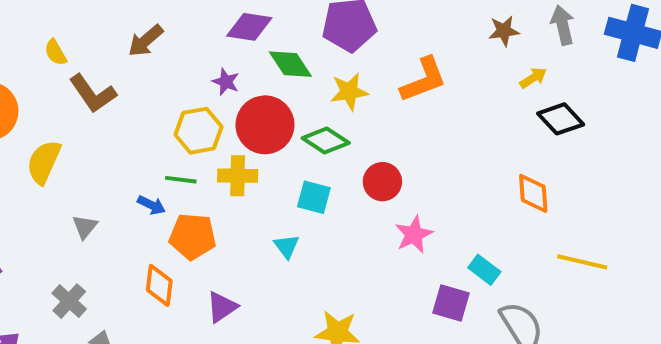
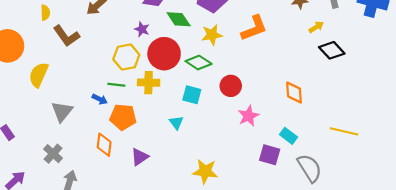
yellow semicircle: (56, 52) -> (45, 13), turned -152
orange diamond: (533, 193) -> (294, 93), moved
gray triangle: (85, 227) -> (62, 111), size x1.5

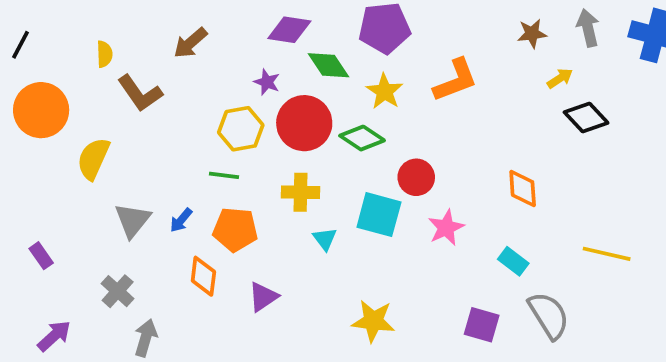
yellow star: (212, 35) -> (384, 91), turned -30
yellow cross: (149, 83) -> (301, 192), moved
cyan square: (192, 95) -> (379, 215), moved, size x1.4
blue arrow: (100, 99) -> (181, 220), moved, turned 104
purple square: (270, 155) -> (482, 325), moved

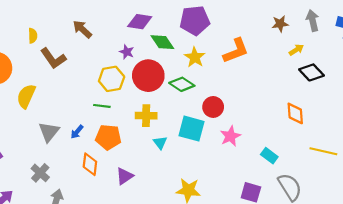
brown arrow: (190, 43) -> (82, 29), turned 84
orange diamond: (523, 188) -> (295, 113), moved

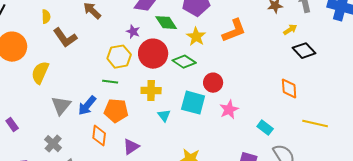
blue arrow: (77, 132) -> (87, 106), size x1.5

